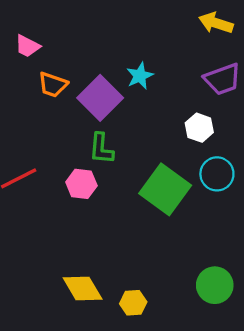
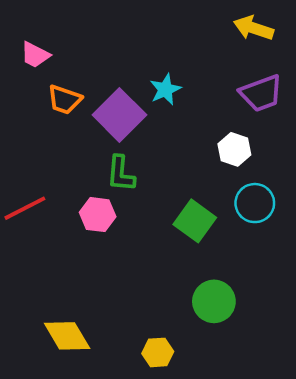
green square: (165, 189) -> (195, 221), size x0.7
green circle: (215, 285) -> (214, 301), moved
yellow diamond: (83, 288) -> (67, 336), moved

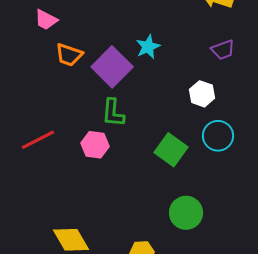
purple trapezoid: (261, 93) -> (223, 50), size x0.7

